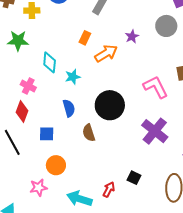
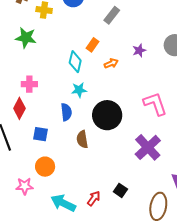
orange arrow: (106, 53) -> (111, 63), size x0.6
cyan diamond: (50, 62) -> (75, 62), moved
cyan star: (73, 77) -> (79, 90), moved
pink cross: (28, 86) -> (29, 84), turned -35

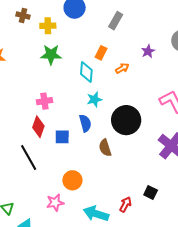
green star: (26, 38) -> (51, 55), moved
blue square: (41, 134) -> (62, 137), moved

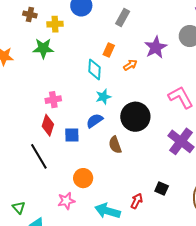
purple star: (148, 51) -> (156, 47), size x1.6
green star: (51, 55) -> (43, 48), moved
blue semicircle: (85, 123) -> (95, 121), turned -108

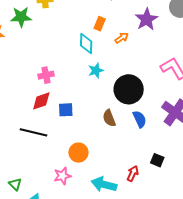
green star: (43, 48) -> (21, 17), moved
blue semicircle: (95, 121) -> (140, 119), moved, turned 102
red diamond: (48, 125) -> (41, 101), turned 55
black line: (39, 156) -> (33, 132), turned -44

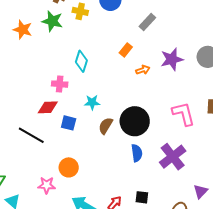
cyan diamond: (86, 44) -> (81, 61), moved
cyan star: (96, 70) -> (92, 102), moved
brown semicircle: (109, 118) -> (106, 126), moved, turned 36
black square: (157, 160) -> (142, 197), turned -32

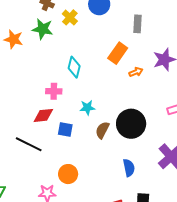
yellow cross: (80, 11) -> (70, 17), turned 35
gray rectangle: (147, 22) -> (137, 24), turned -36
orange rectangle: (126, 50) -> (118, 53), size x1.5
blue semicircle: (137, 153) -> (129, 168), moved

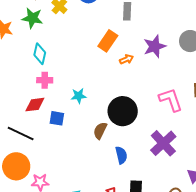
cyan diamond: (74, 67) -> (40, 54), moved
brown semicircle: (102, 130) -> (100, 131), moved
orange circle: (68, 174) -> (16, 166), moved, size x1.4

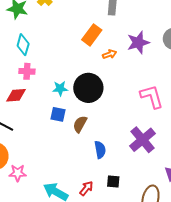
black circle: (123, 111) -> (88, 88), moved
blue square: (57, 118) -> (58, 114), moved

